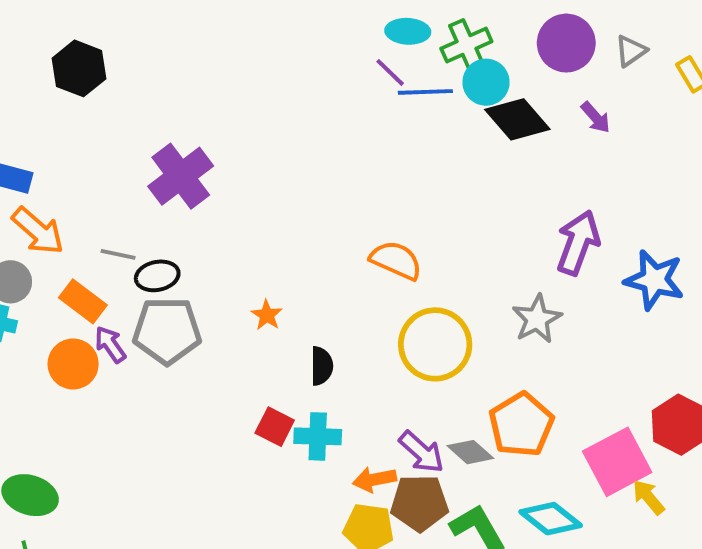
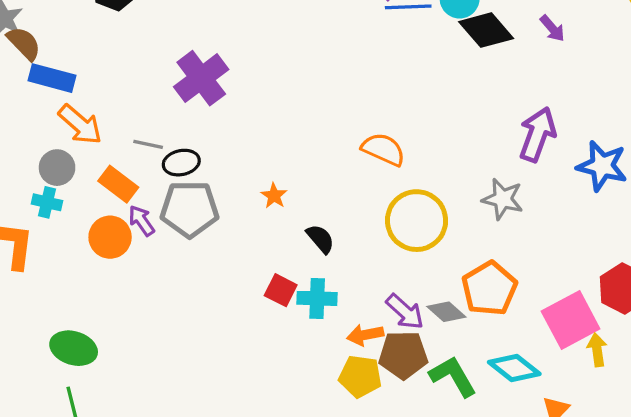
gray star: (537, 319) -> (503, 199), turned -30
black semicircle: (322, 366) -> (320, 239), turned -40
yellow arrow: (648, 497) -> (597, 350), turned 32

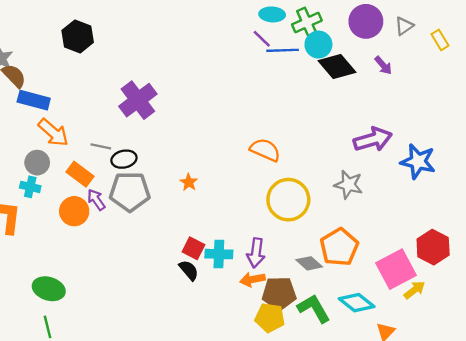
purple arrow: (537, 134) -> (373, 139), turned 54
black semicircle: (320, 239) -> (189, 270), moved
purple arrow: (405, 312) -> (256, 253), moved, turned 56
yellow arrow: (597, 350) -> (414, 290), turned 60
yellow pentagon: (360, 376) -> (270, 318), moved

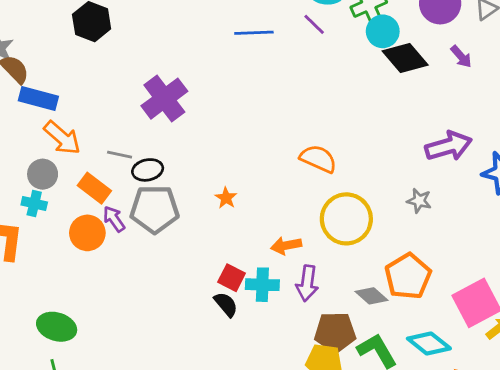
blue line: (283, 50) -> (254, 33), moved
gray star: (349, 185) -> (419, 201), size x0.7
orange arrow: (252, 280) -> (286, 246), moved

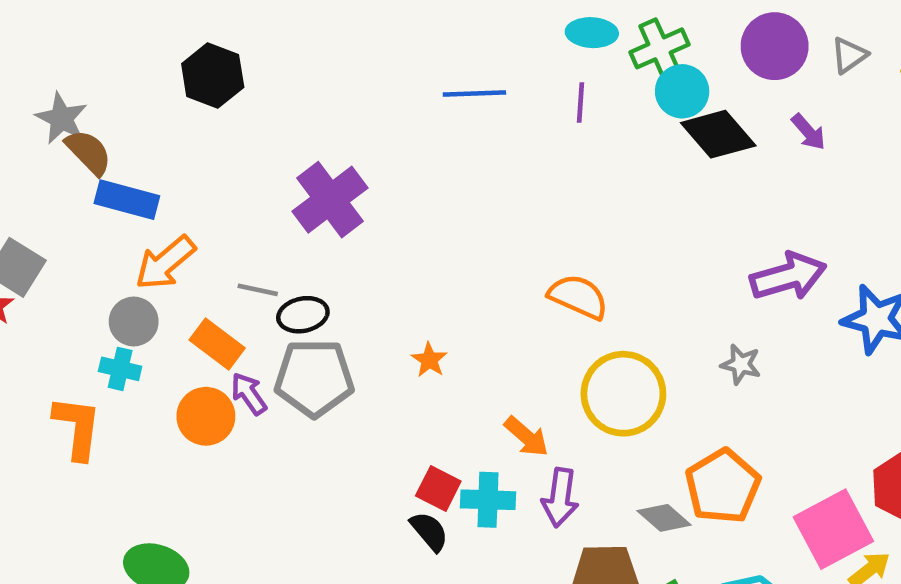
purple line: (314, 24) -> (581, 103), moved, turned 50
orange arrow: (62, 138) -> (165, 263), turned 99
orange arrow: (286, 246) -> (526, 437), turned -128

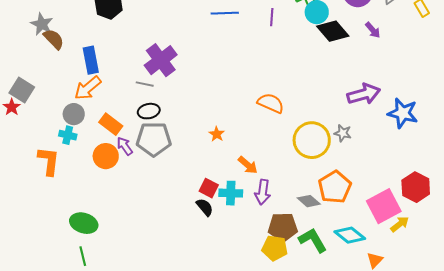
blue rectangle: (127, 200) -> (91, 60), moved, turned 64
gray line: (258, 290) -> (145, 84), moved
orange star: (429, 360) -> (217, 134), moved
yellow circle: (623, 394) -> (312, 140), moved

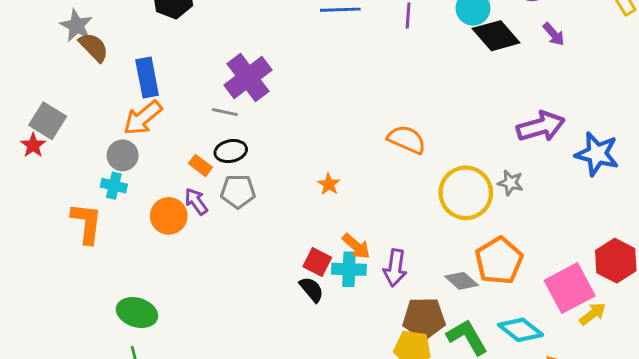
orange rectangle: (111, 124) -> (200, 165), moved, size x0.7
gray pentagon: (154, 139) -> (238, 191), size x0.7
orange arrow: (248, 165) -> (356, 246), moved

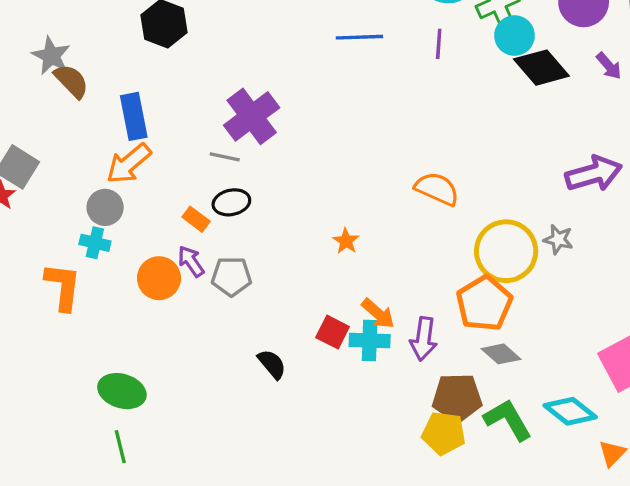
gray pentagon: (238, 191) -> (231, 276), moved
orange pentagon: (499, 261) -> (484, 303), moved
black semicircle: (311, 289) -> (272, 364), moved

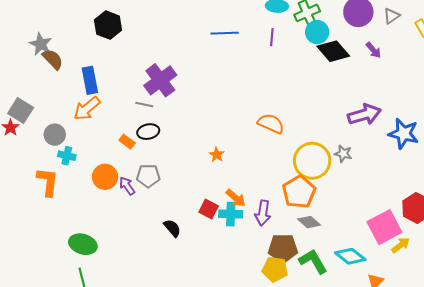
gray circle: (105, 207) -> (55, 135), moved
purple arrow: (191, 261) -> (127, 186), moved

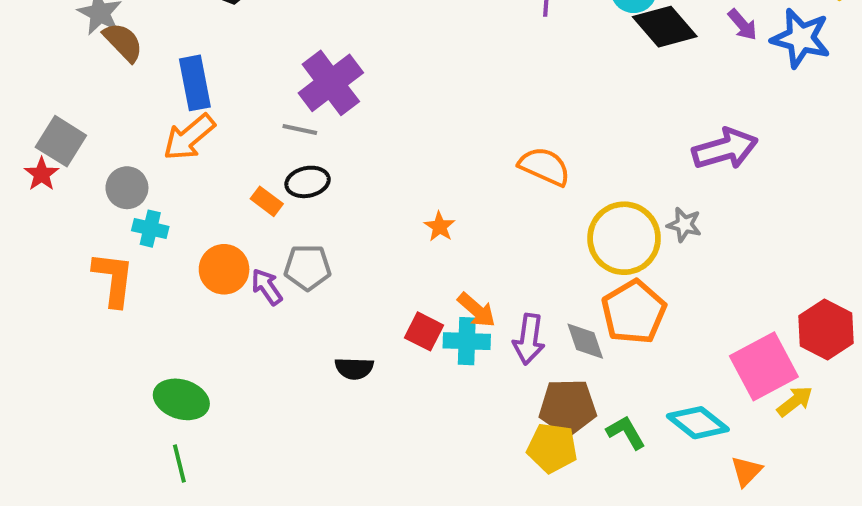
blue star: (404, 134) -> (801, 38), moved
orange pentagon: (299, 192) -> (634, 312), moved
gray diamond: (309, 222) -> (585, 341), moved, turned 30
black semicircle: (172, 228) -> (354, 368), turned 132
green L-shape: (313, 261) -> (626, 432), size x0.7

